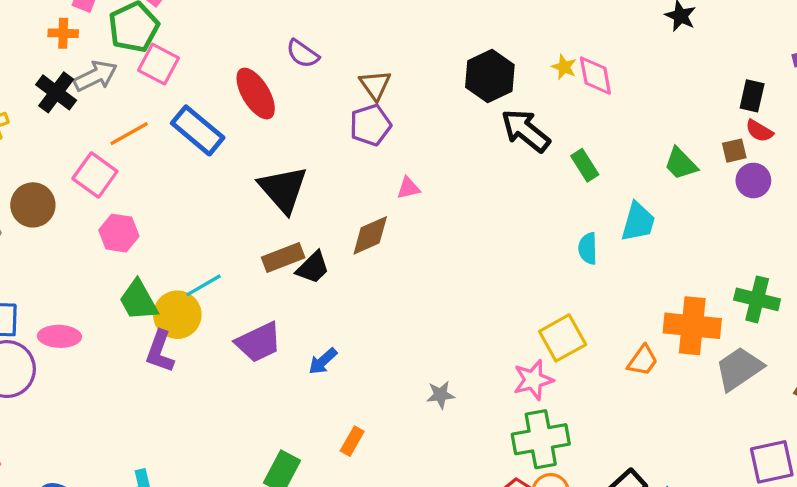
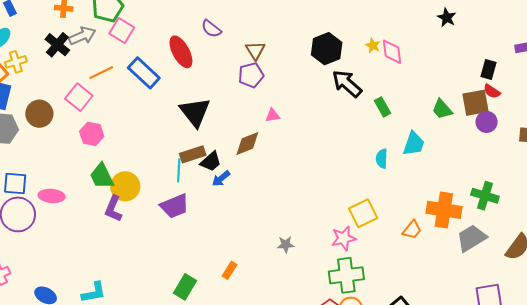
brown square: (734, 151) -> (476, 103), size x1.8
cyan line: (204, 285) -> (179, 170), moved, turned -60
blue arrow: (323, 361) -> (221, 179), moved

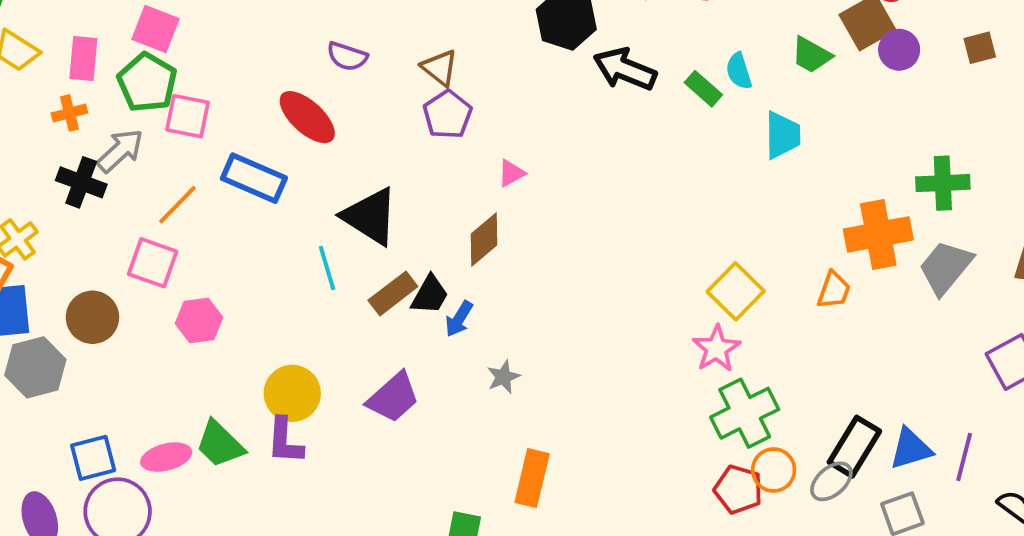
cyan semicircle: (382, 159) -> (739, 71), moved
cyan line: (179, 170) -> (327, 268), moved
green trapezoid: (102, 176) -> (220, 444), moved
gray star: (286, 245) -> (503, 377), moved
orange rectangle: (229, 270) -> (532, 478), size x1.6

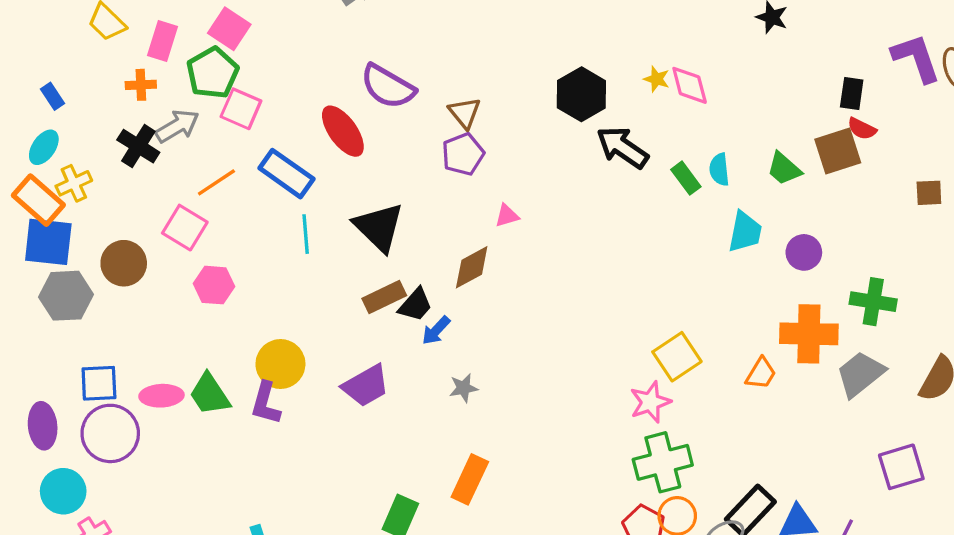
purple circle: (899, 50) -> (804, 252), moved
purple semicircle: (347, 56) -> (388, 86), size x1.6
cyan line: (327, 268) -> (306, 234), moved

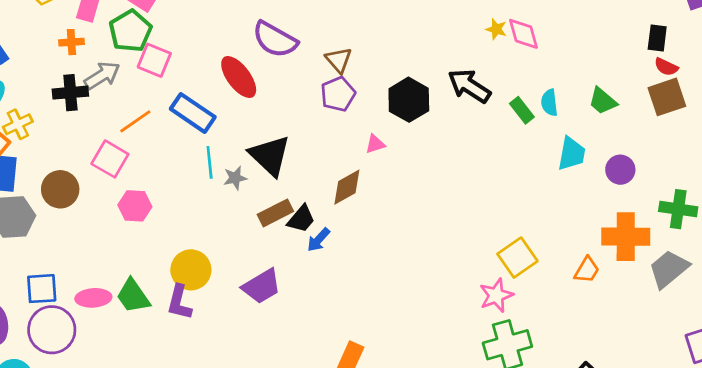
black hexagon: (581, 94) -> (409, 100), moved
black cross: (138, 146) -> (70, 93), turned -36
brown square: (838, 151) -> (667, 97), moved
gray star: (464, 388) -> (235, 178), moved

